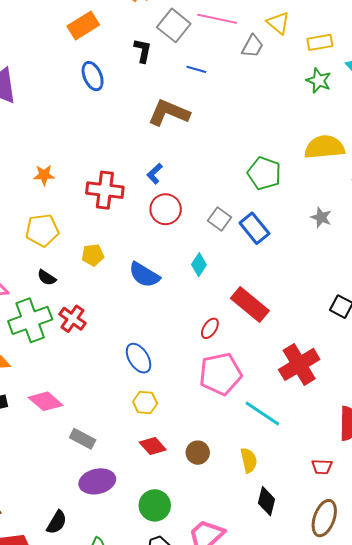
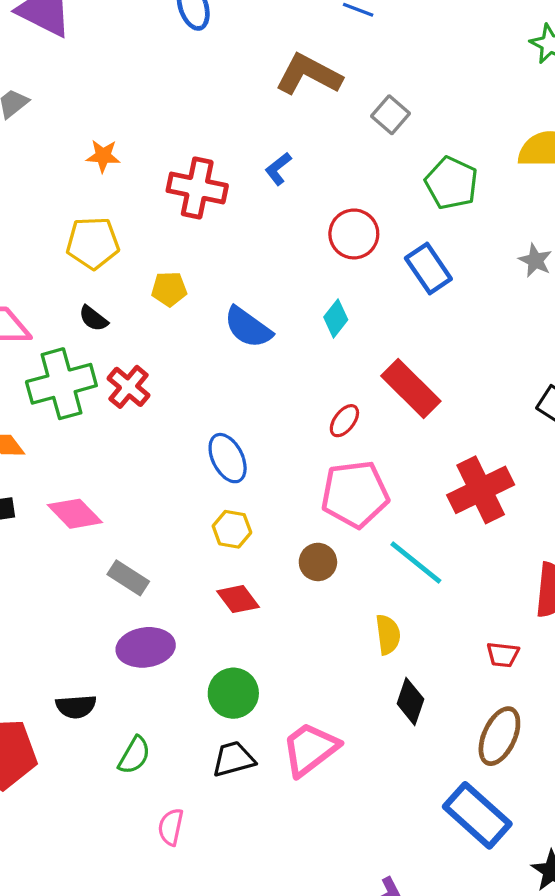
red circle: (166, 209) -> (354, 234), moved
gray square: (220, 219) -> (391, 115), moved
brown circle: (198, 453) -> (318, 562), moved
black semicircle: (57, 522) -> (76, 707), turned 50

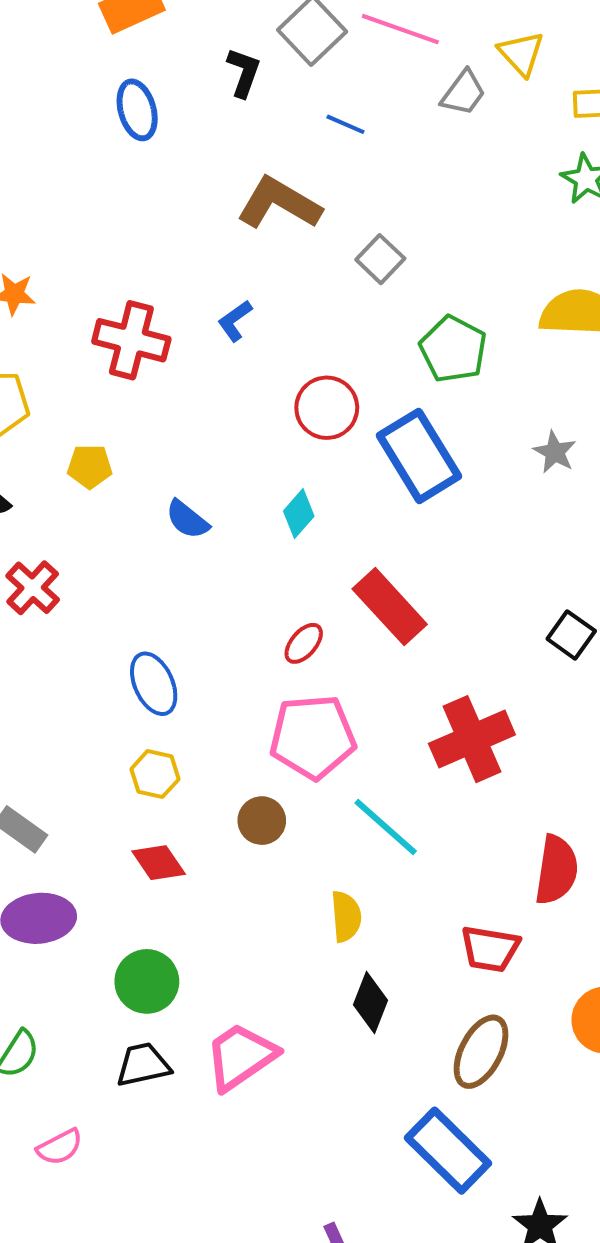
blue rectangle: (428, 269) -> (419, 456), size x1.4
blue semicircle: (248, 327) -> (187, 519), size x0.7
red trapezoid: (503, 655) -> (490, 949), size x1.4
pink semicircle: (171, 827) -> (60, 1147), turned -132

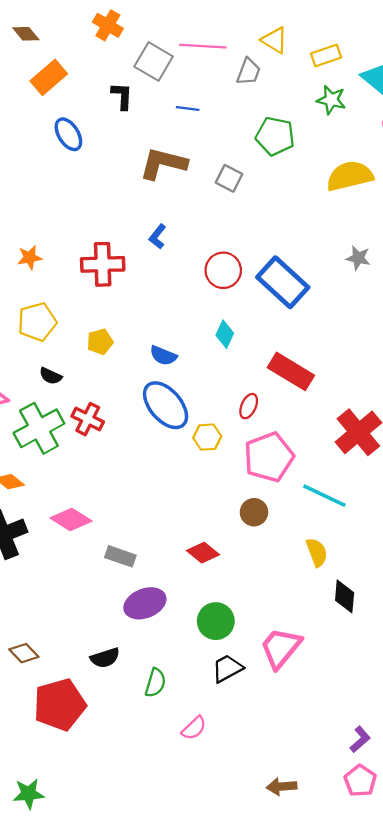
green pentagon: (453, 349) -> (275, 136), moved
blue ellipse: (154, 684) -> (166, 405), moved, size x1.4
yellow hexagon: (155, 774) -> (207, 437), moved

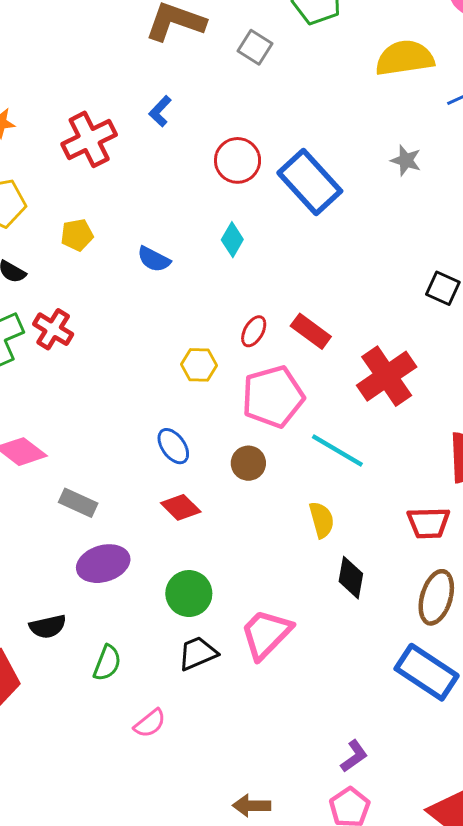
red cross: (103, 264) -> (89, 139), turned -30
red rectangle: (291, 371) -> (311, 331), moved, size x0.7
blue ellipse: (166, 405) -> (173, 446), moved, size x0.6

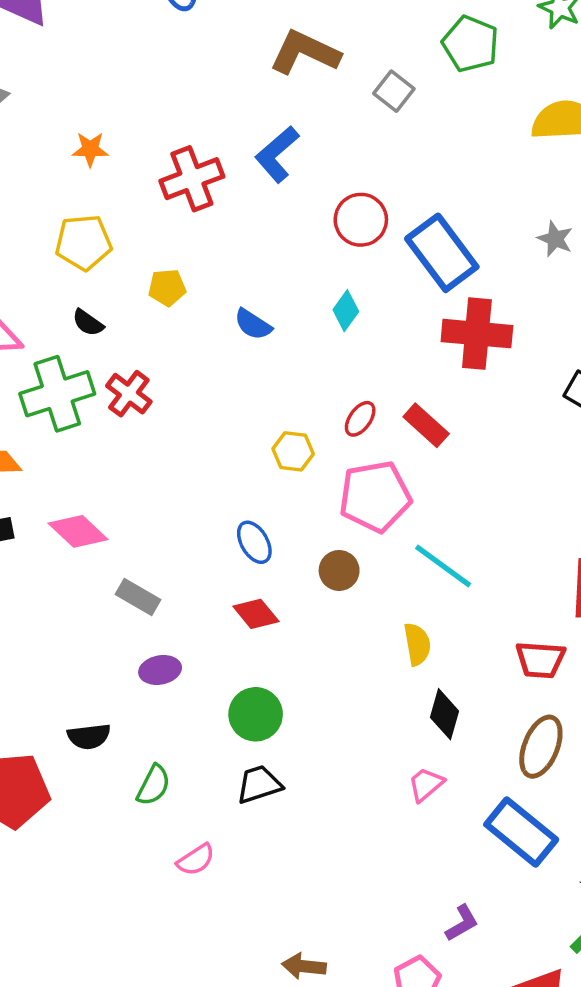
blue L-shape: (160, 111) -> (277, 154), size x1.6
red cross: (387, 376) -> (477, 334), moved, turned 34
purple ellipse: (103, 564) -> (160, 670), size x0.7
pink trapezoid: (266, 634) -> (426, 784), moved, size x0.6
purple L-shape: (354, 756) -> (462, 923), moved

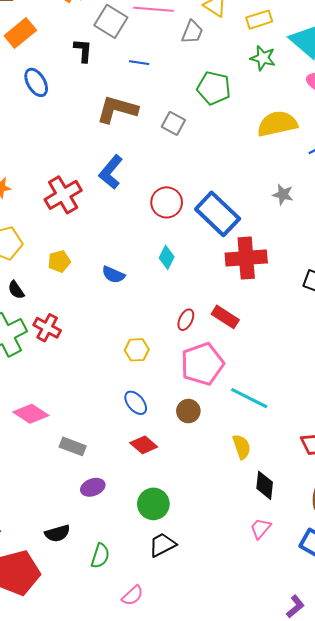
black semicircle: (88, 323) -> (16, 290), turned 30
yellow hexagon: (293, 451) -> (137, 350), moved

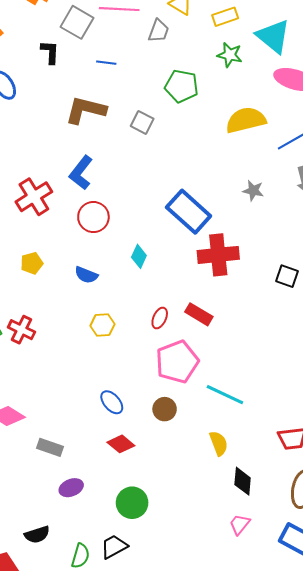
red circle: (167, 202) -> (93, 217), moved
yellow hexagon: (137, 350) -> (102, 325), moved
black trapezoid: (162, 545) -> (114, 547), moved

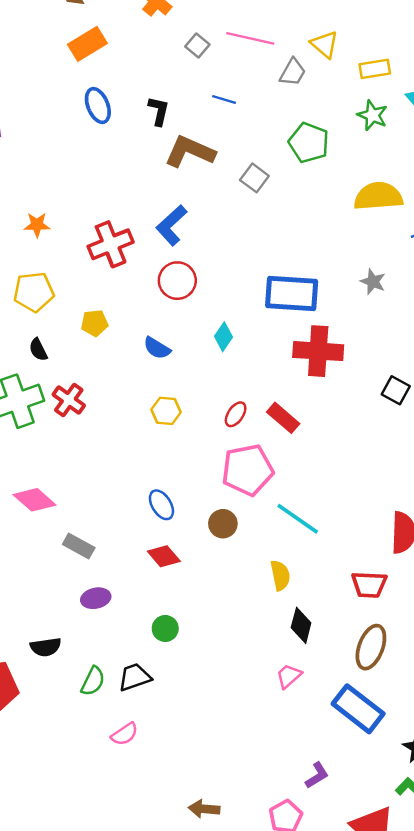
gray square: (77, 22) -> (197, 46), size x0.6
black L-shape: (50, 52) -> (159, 111), moved
blue rectangle: (189, 212) -> (292, 294), turned -48
green circle: (132, 503) -> (165, 628), size x0.7

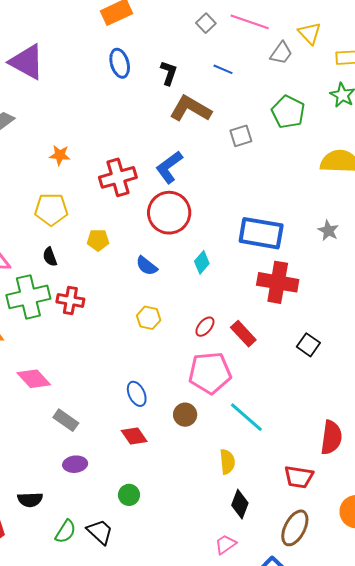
gray square: (254, 178) -> (241, 136), turned 30
red circle: (177, 281) -> (169, 213), size x1.4
black square: (396, 390) -> (308, 345), moved
red cross: (69, 400) -> (70, 300), turned -32
black trapezoid: (135, 677) -> (100, 532), turned 56

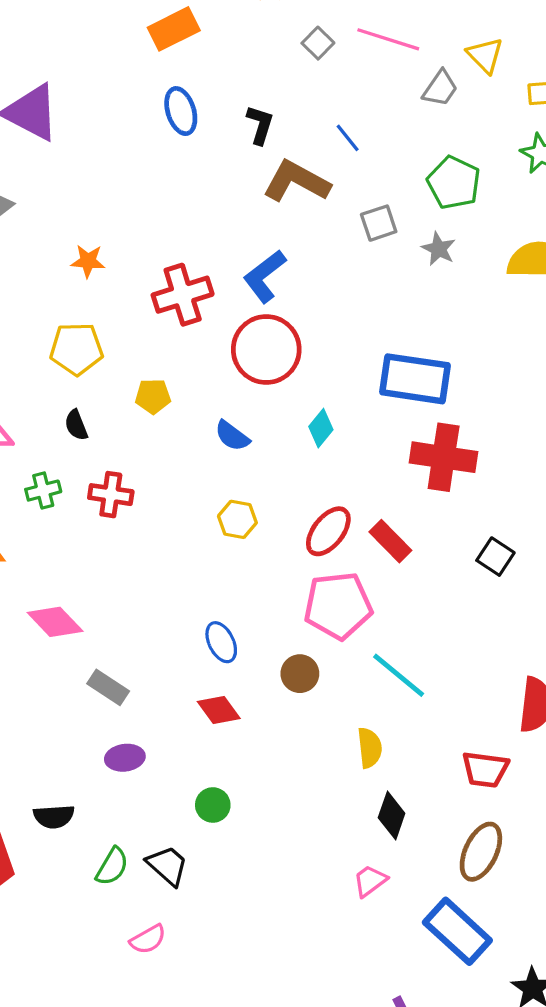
blue line: (223, 69) -> (348, 138), moved, turned 30
gray star: (328, 231) -> (439, 249), moved
green cross: (28, 297) -> (43, 491), size x0.5
red ellipse: (205, 327) -> (328, 531), size x1.5

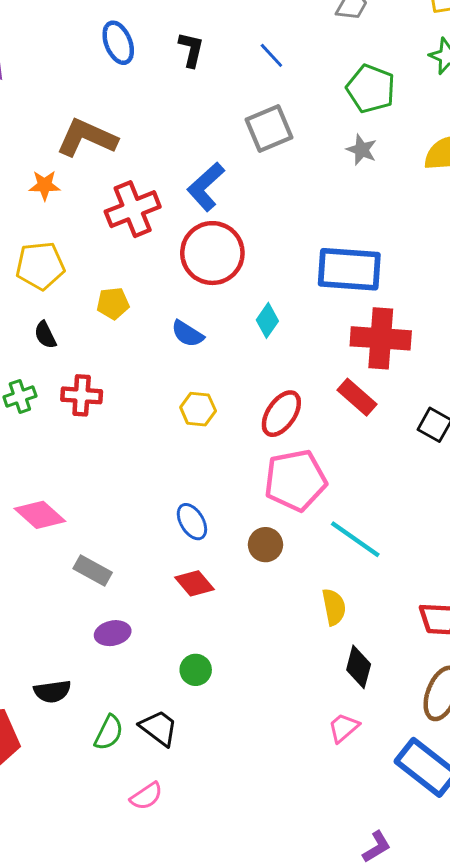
brown L-shape: (296, 181) -> (87, 138), moved
gray square: (379, 223) -> (269, 129), moved, size x1.4
red rectangle: (390, 541) -> (357, 397), moved

